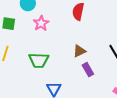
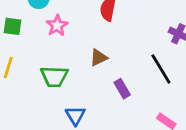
brown triangle: (79, 51) -> (99, 58), moved

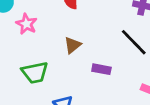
purple rectangle: (122, 89) -> (101, 69), turned -36

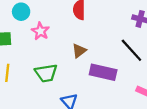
purple rectangle: (101, 69) -> (103, 72), size x1.6

